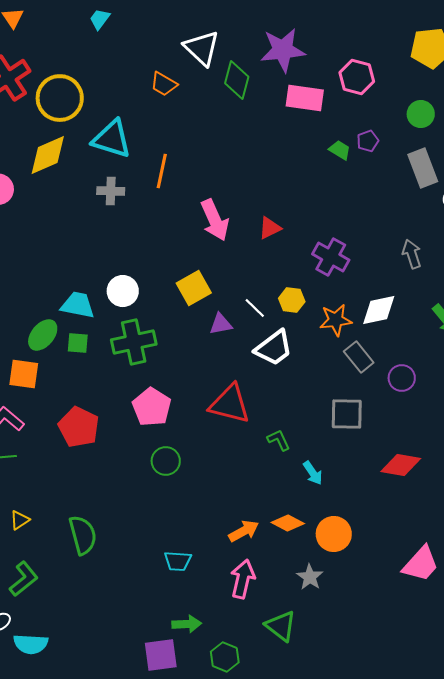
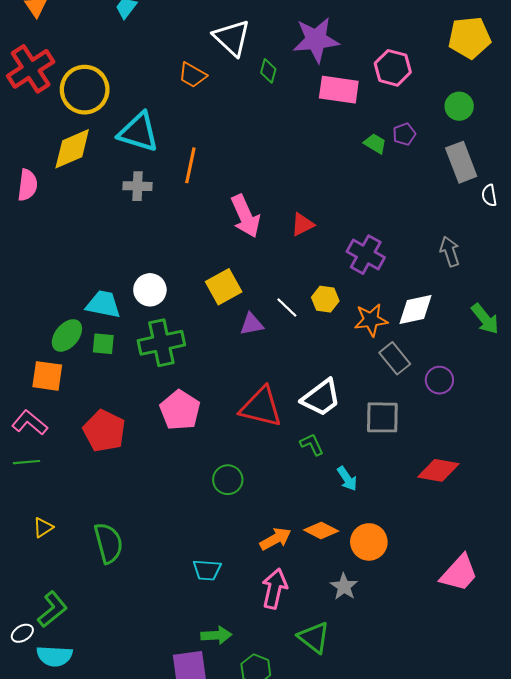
green diamond: (237, 80) -> (268, 71), size x0.6
white trapezoid: (274, 348) -> (321, 398), moved
green circle: (166, 461) -> (228, 480), moved
green L-shape: (24, 579) -> (52, 609), moved

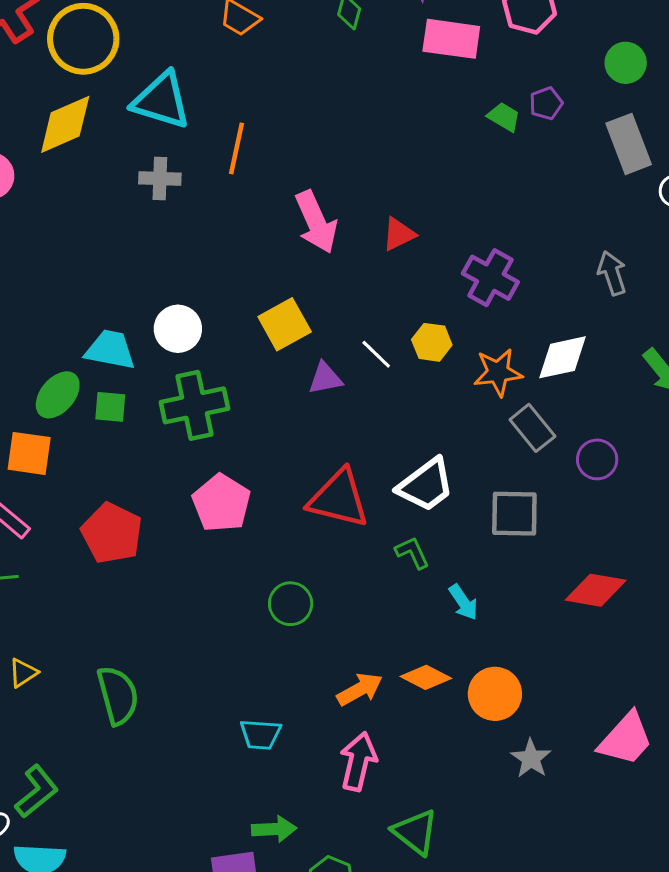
gray star: (344, 587) -> (531, 758), moved

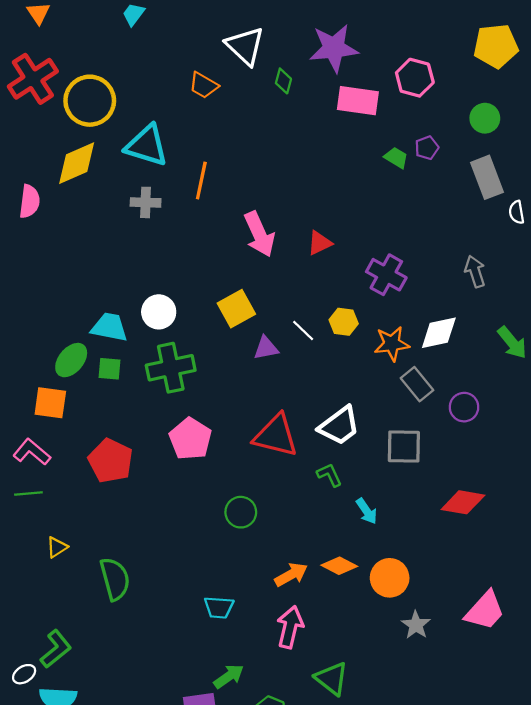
yellow triangle: (23, 673) -> (57, 547), moved
green arrow: (274, 829) -> (229, 676), turned -32

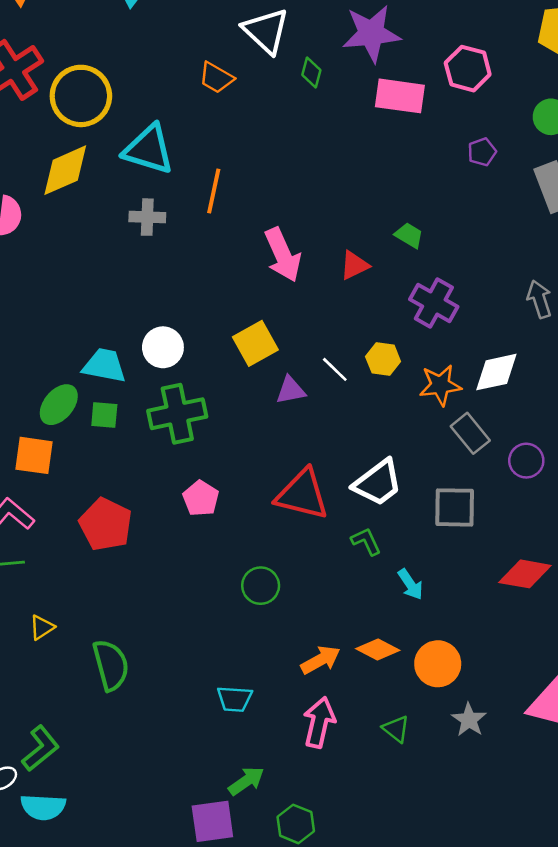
green trapezoid: (396, 158) -> (409, 235), moved
pink pentagon: (190, 439) -> (201, 498), size x0.7
green triangle: (332, 679) -> (396, 729), moved, size x0.7

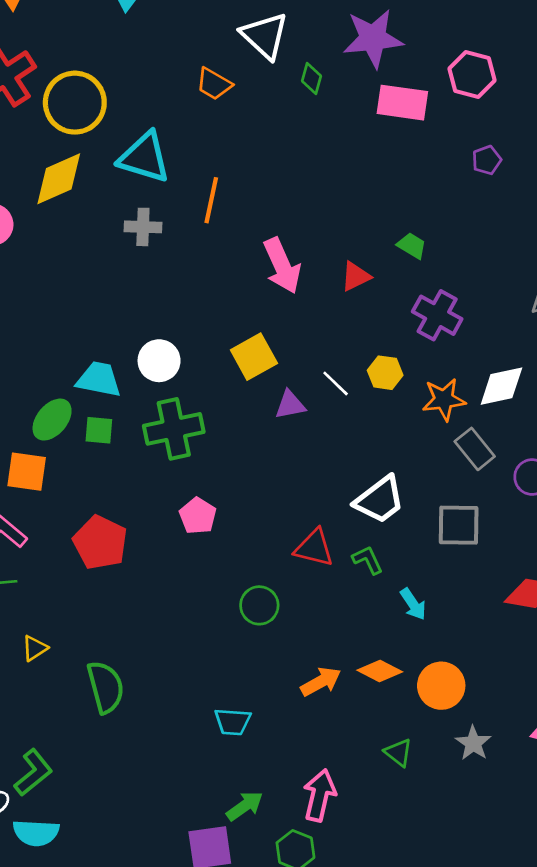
red triangle: (302, 494) -> (314, 548), moved, size x0.7
pink arrow: (319, 722) -> (320, 795), moved

